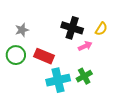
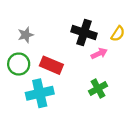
cyan cross: (58, 80) -> (40, 93), moved

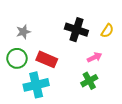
pink arrow: (99, 53) -> (95, 57), moved

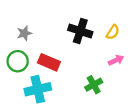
pink arrow: (95, 57) -> (116, 60), moved

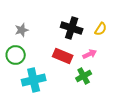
pink arrow: (116, 60) -> (90, 54), moved
red rectangle: (49, 62) -> (63, 56), moved

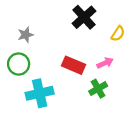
black cross: (72, 28) -> (84, 17), moved, turned 30

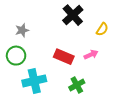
green cross: (98, 89) -> (77, 85), moved

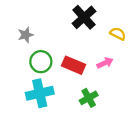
yellow semicircle: (102, 29) -> (118, 34), turned -96
green circle: (16, 56) -> (41, 62), moved

